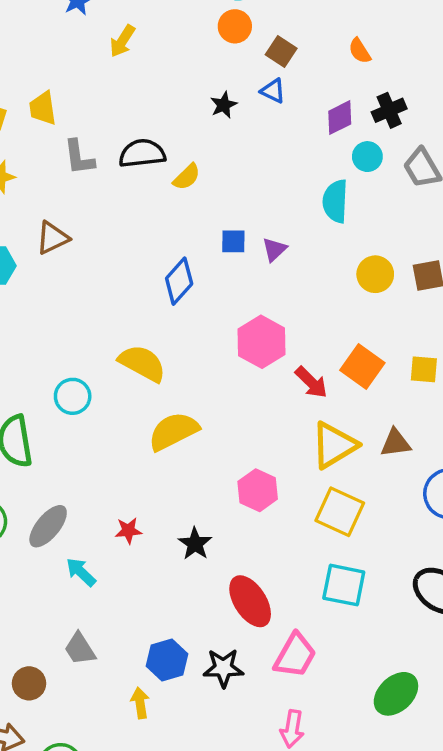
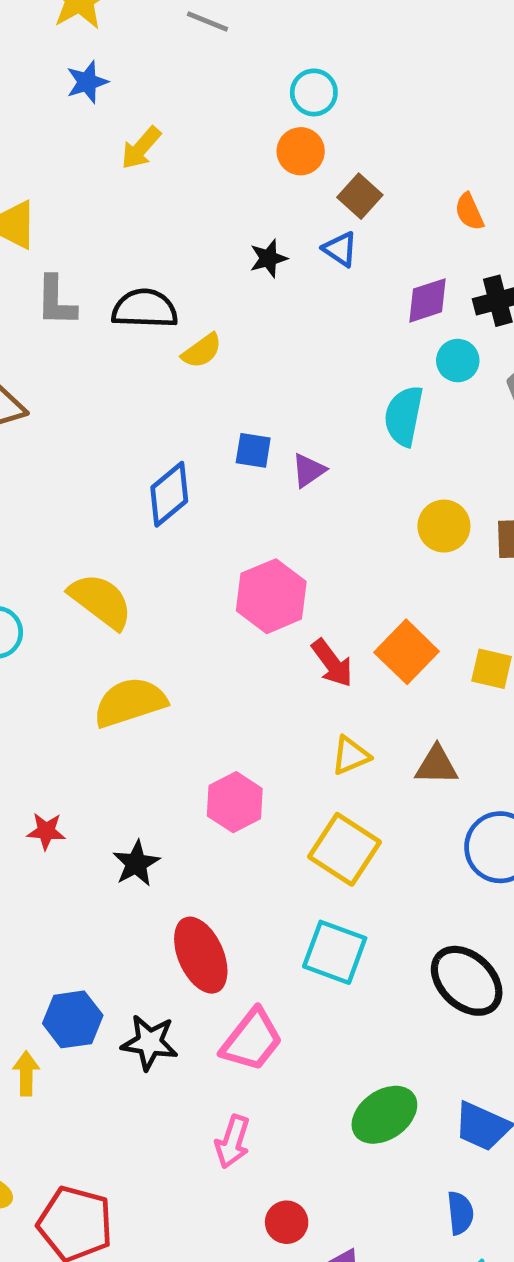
yellow triangle: (334, 445) -> (351, 756), size x0.6

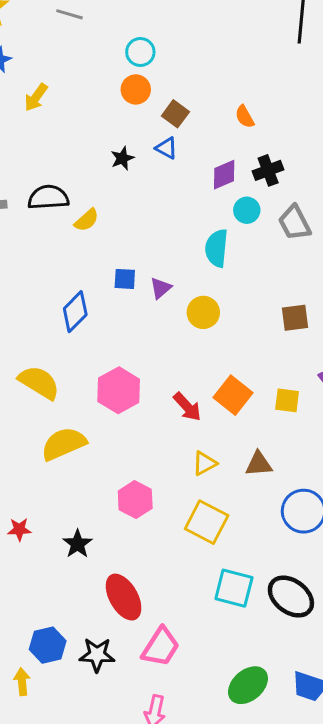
yellow circle: (444, 526) -> (203, 312), moved
pink hexagon: (271, 596) -> (119, 390), moved
cyan square: (335, 952) -> (234, 588), moved

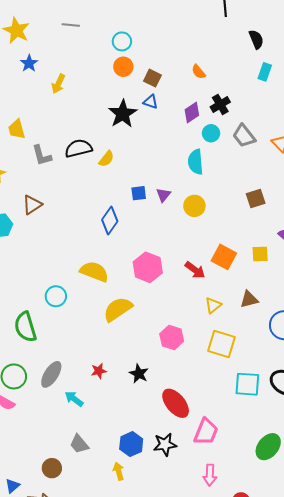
black star: (122, 158) -> (123, 114), size x1.8

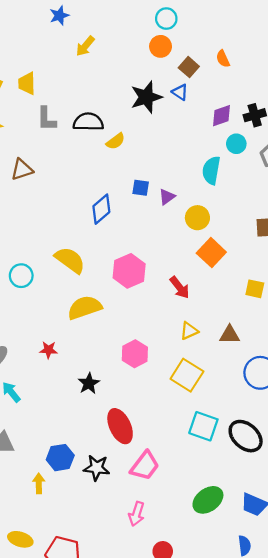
orange semicircle: (198, 72) -> (223, 59), moved
orange square: (224, 257) -> (211, 253), moved
red star: (99, 371) -> (48, 350), moved

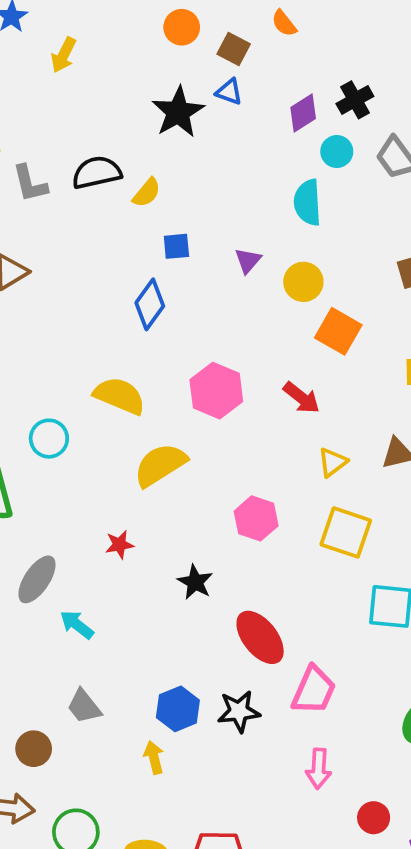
blue square: (141, 188) -> (176, 246), moved

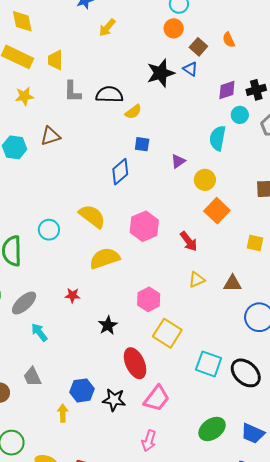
yellow square: (346, 532) -> (167, 333), moved

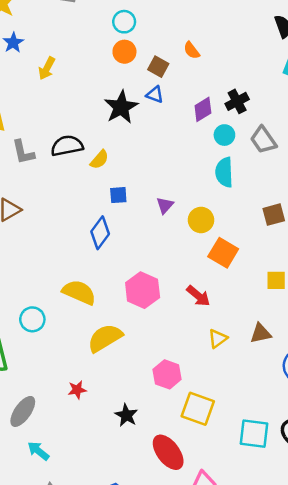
cyan semicircle: (218, 138) -> (224, 172), moved
cyan arrow: (39, 332) -> (38, 451), moved

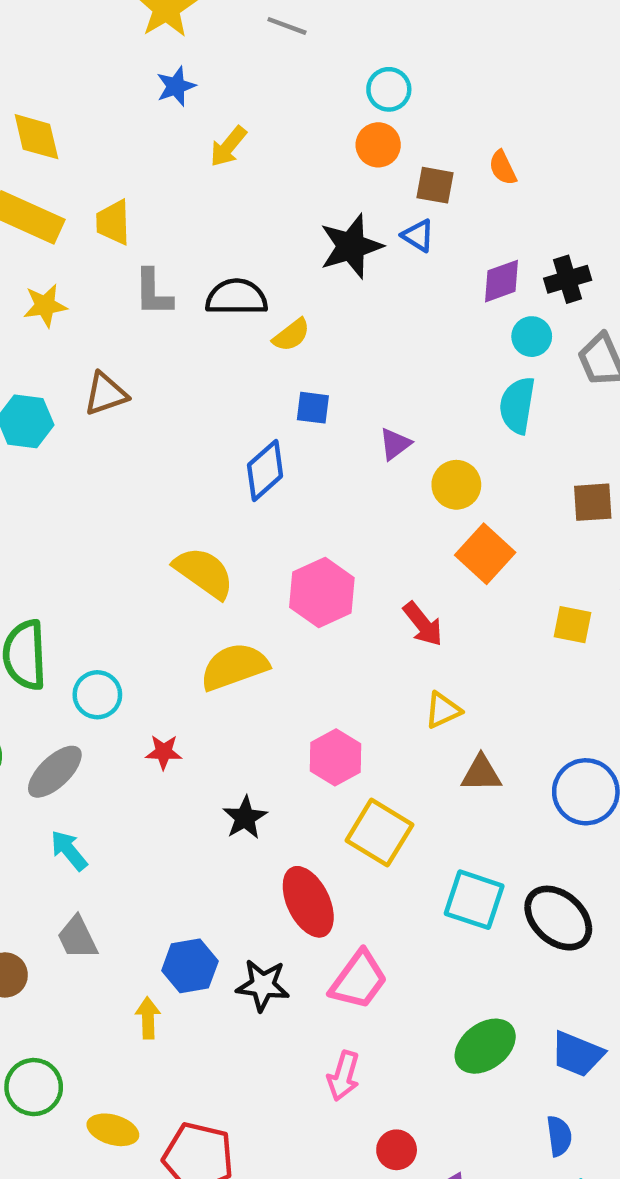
brown square: (158, 67) -> (435, 185), turned -30
cyan circle: (32, 319) -> (97, 695), moved
brown triangle: (261, 333) -> (481, 773), moved

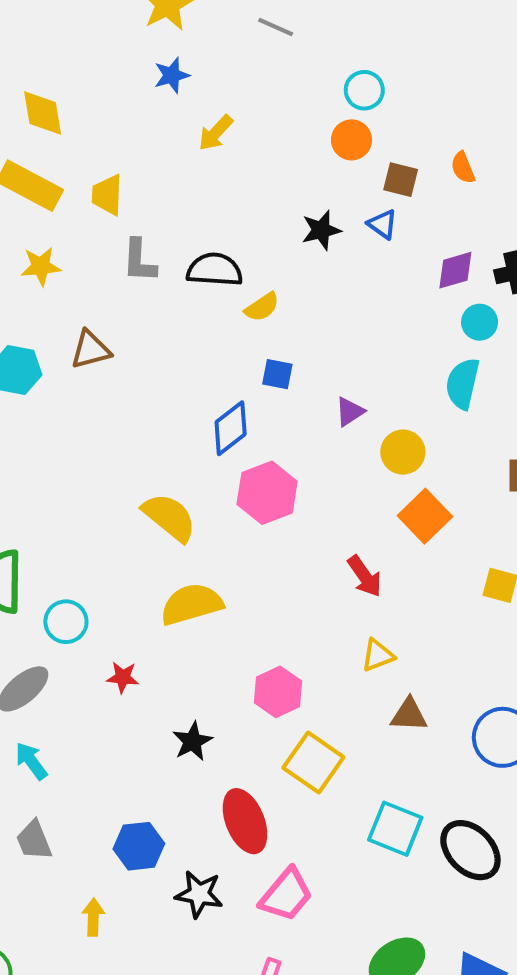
black star: (351, 246) -> (321, 230), size x0.7
pink hexagon: (322, 592) -> (267, 493), moved
blue hexagon: (190, 966) -> (139, 846), moved

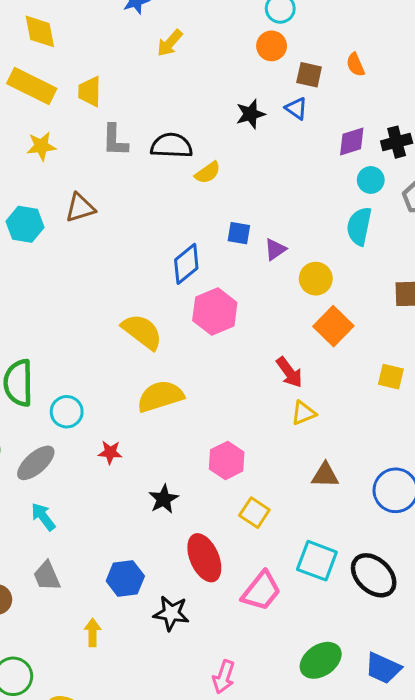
blue square: (277, 374) -> (239, 233), moved
yellow triangle: (378, 655) -> (303, 413), moved
yellow square: (313, 762) -> (254, 513), size x0.7
pink trapezoid: (286, 895) -> (261, 591), moved

